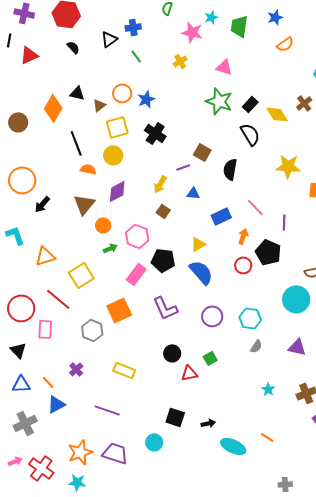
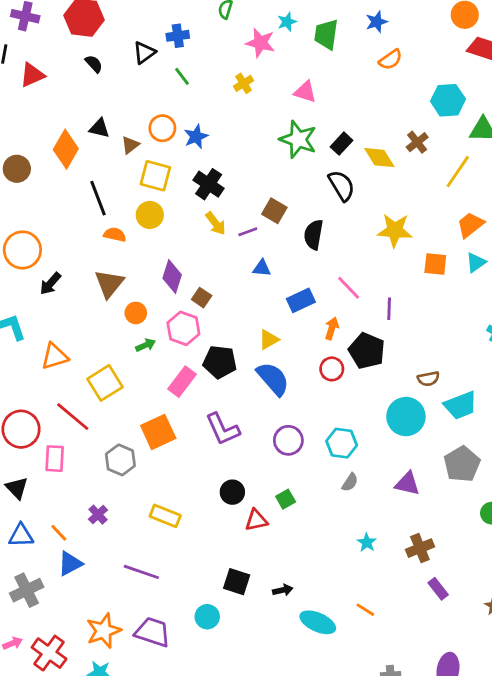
yellow square: (117, 127) -> (155, 176), turned 30
yellow arrow: (160, 184) -> (216, 223), moved, turned -66
purple diamond: (117, 191) -> (172, 277), moved, turned -45
brown square: (163, 211) -> (202, 298), moved

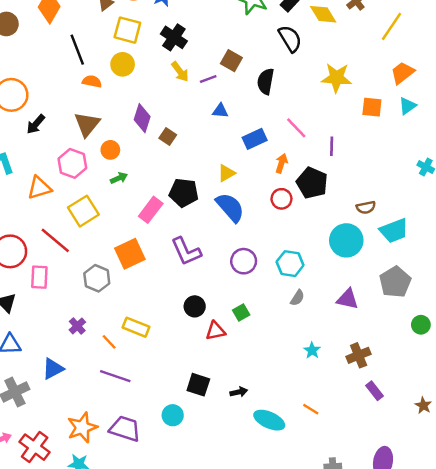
pink hexagon: (183, 328) -> (72, 163), moved
orange line: (59, 533) -> (109, 342), moved

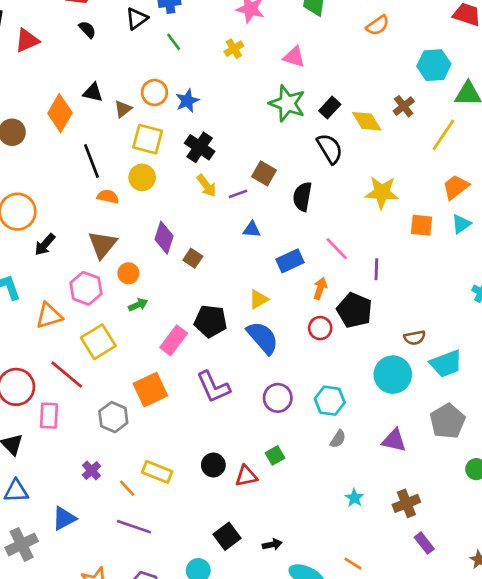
black circle: (195, 306) -> (213, 465), moved
black square: (198, 385) -> (227, 536), turned 35

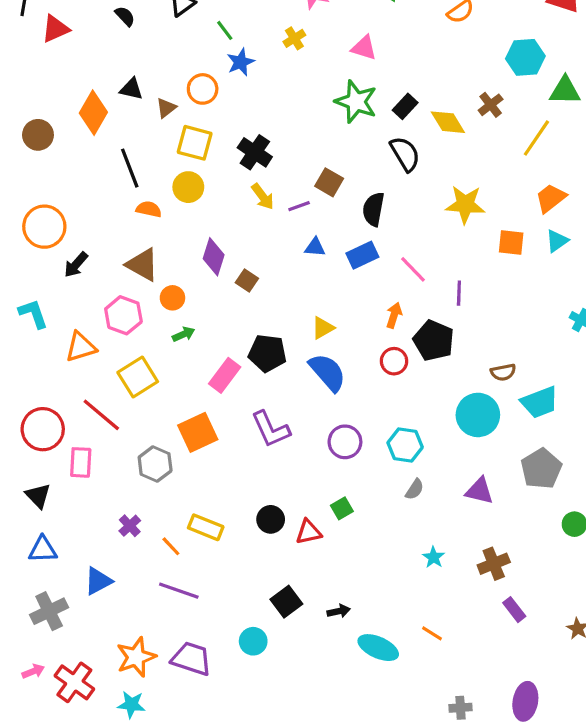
blue star: (187, 101) -> (241, 62), moved
brown triangle: (102, 245) -> (142, 265), turned -40
blue rectangle: (290, 261) -> (362, 255), moved

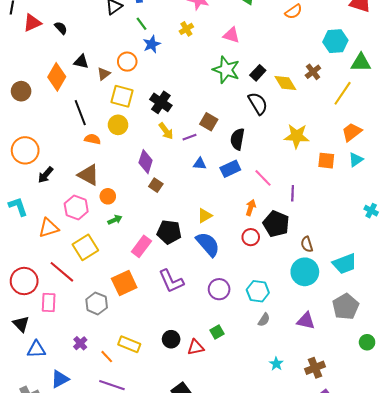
black semicircle: (125, 16) -> (61, 28), moved
purple diamond: (214, 257) -> (146, 162), moved
brown semicircle: (503, 372) -> (307, 244), moved, turned 84
blue triangle: (43, 549) -> (36, 349), moved

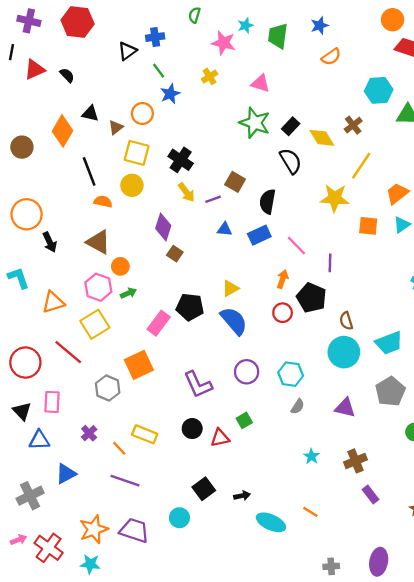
yellow line: (343, 93) -> (361, 166), moved
black arrow: (46, 175) -> (50, 242), turned -66
pink hexagon: (76, 208) -> (98, 287), moved
purple L-shape: (171, 281) -> (198, 385), moved
pink rectangle: (49, 302) -> (52, 402), moved

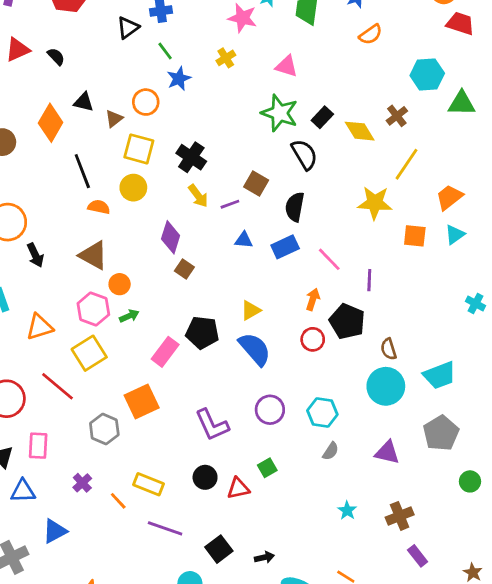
black semicircle: (291, 161) -> (304, 154), moved
purple line: (125, 481) -> (165, 528), moved

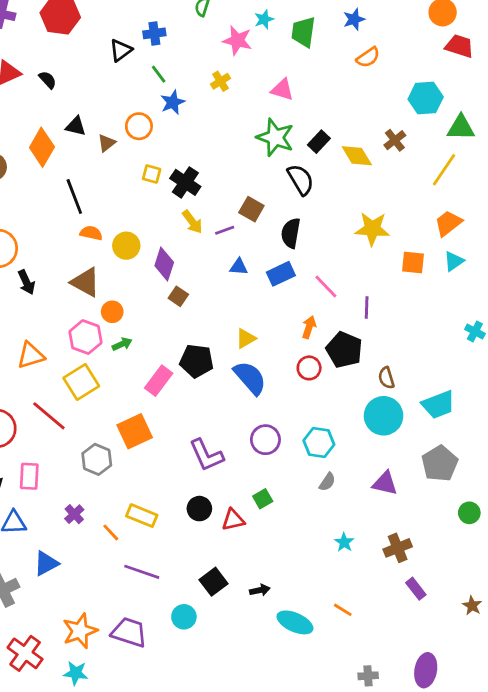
yellow square: (139, 149) -> (152, 174), moved, size x0.6
yellow line: (407, 164) -> (444, 170), moved
yellow circle: (133, 188) -> (126, 246), moved
purple line: (165, 528) -> (142, 572), moved

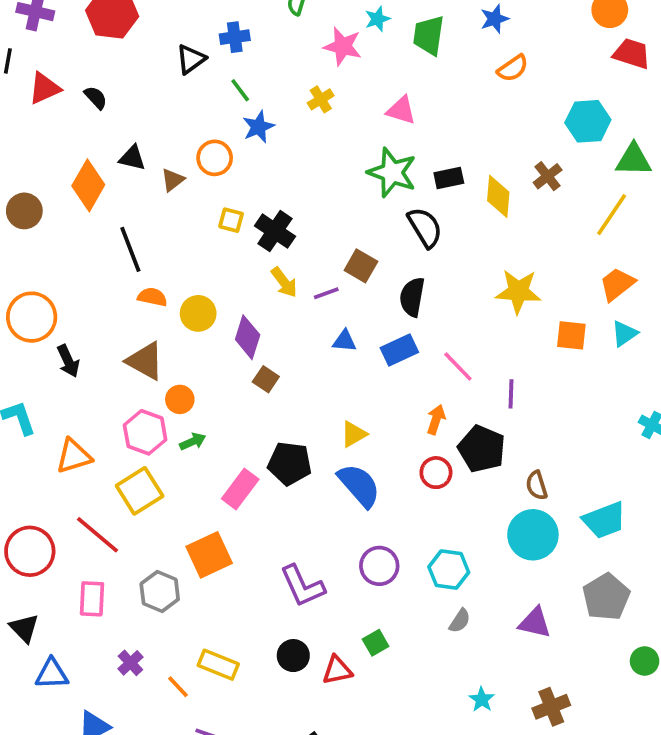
black rectangle: (319, 142) -> (449, 178), turned 35
yellow diamond: (357, 156) -> (498, 196), turned 36
pink rectangle: (29, 476) -> (92, 599), moved

